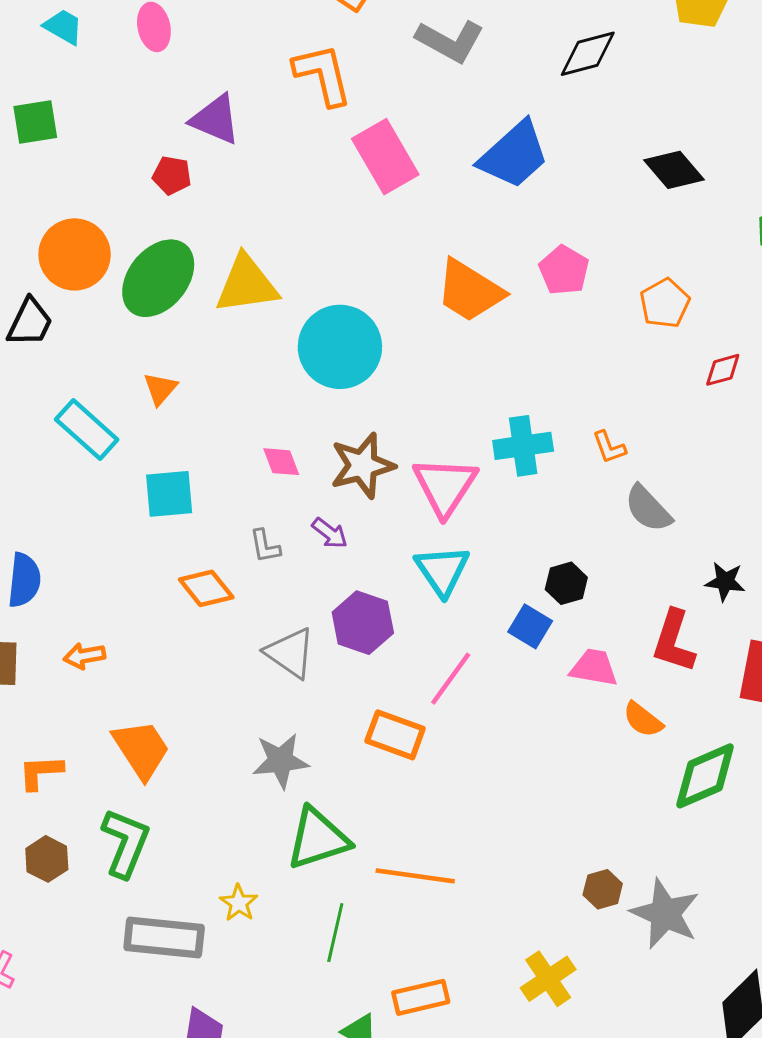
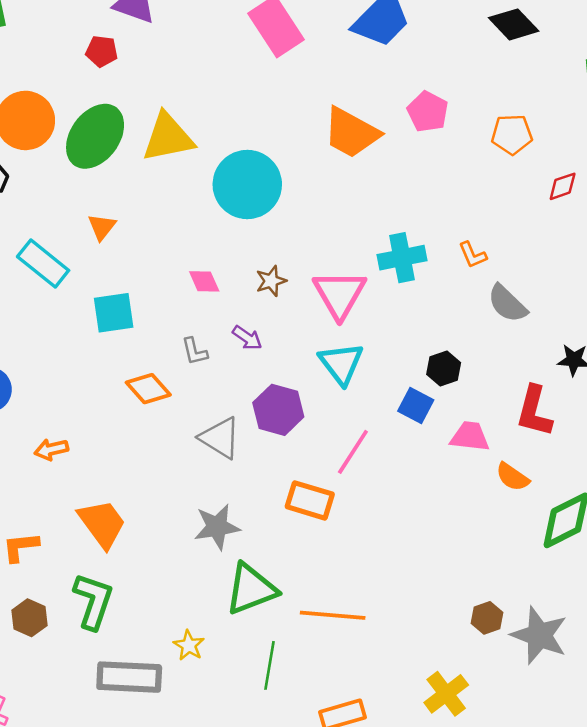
orange pentagon: (665, 303) -> (512, 134), turned 30
brown star: (362, 466) -> (271, 281), size x0.6

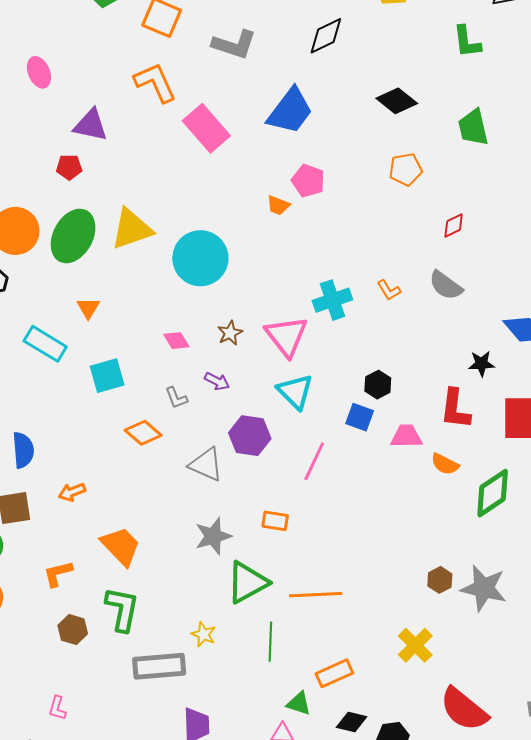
pink pentagon: (428, 112) -> (308, 181), moved
orange trapezoid: (351, 133) -> (278, 205), size x0.5
orange pentagon: (512, 134) -> (406, 169), moved
gray semicircle: (507, 304) -> (446, 285), moved
orange rectangle: (310, 500) -> (275, 521), moved, size x0.7

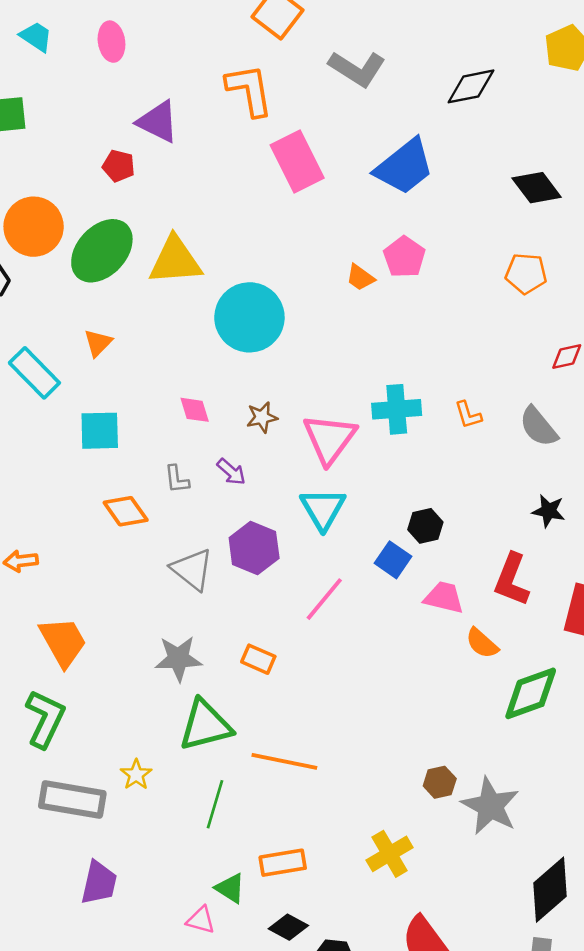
black star: (481, 364) -> (549, 511), moved

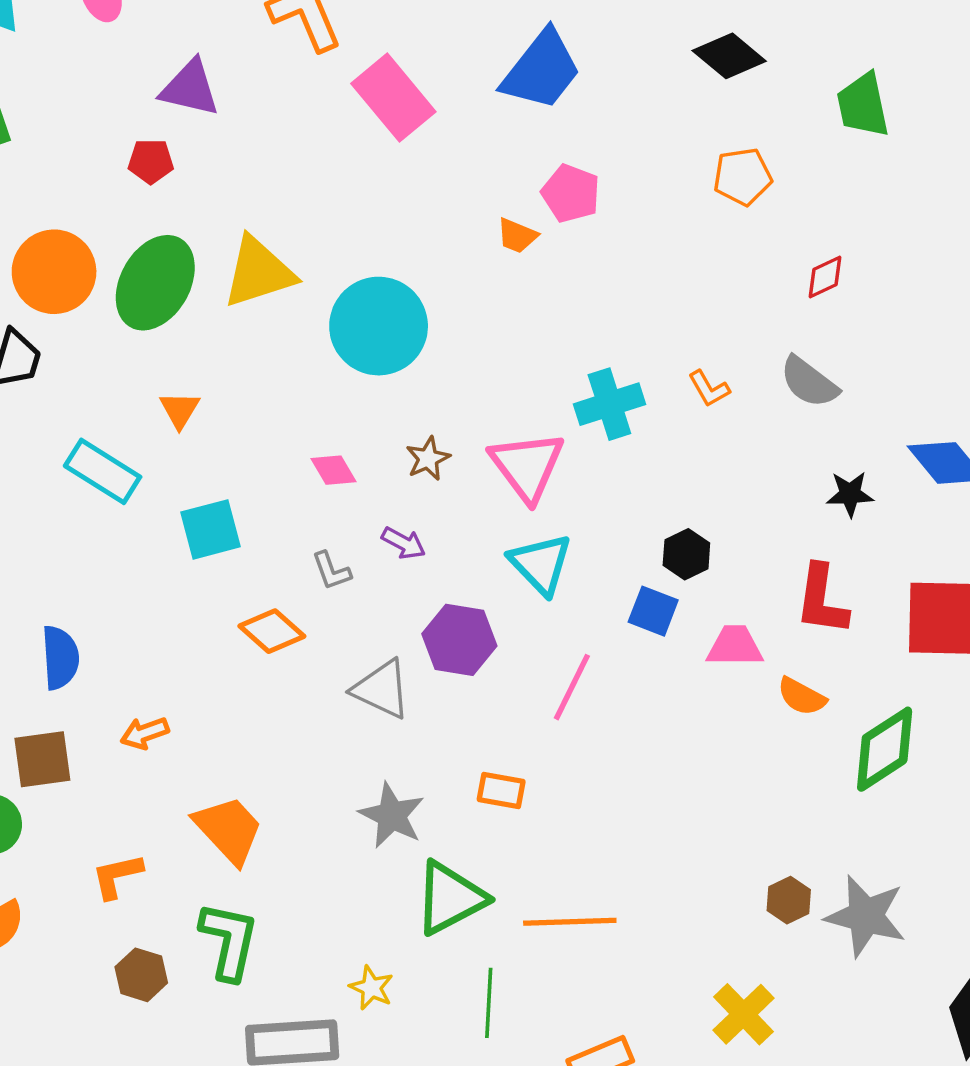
gray star: (178, 659) -> (392, 815), turned -30

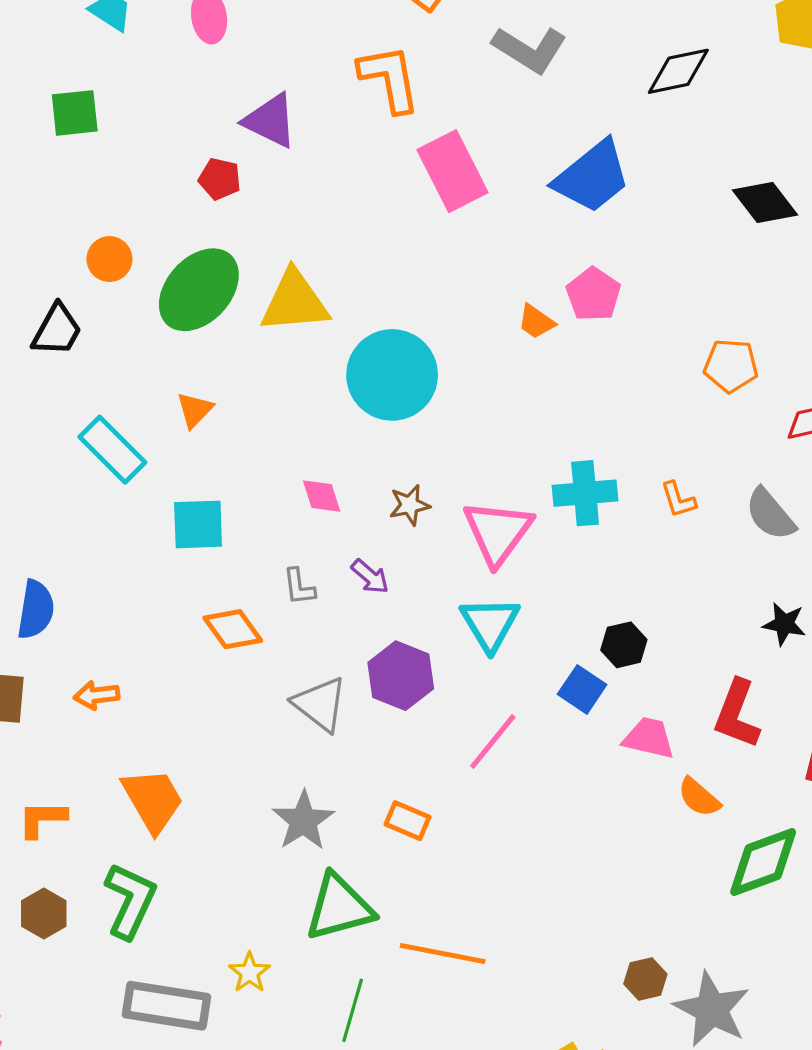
orange pentagon: (742, 177) -> (731, 366), moved
orange circle: (54, 272) -> (109, 259), size x0.6

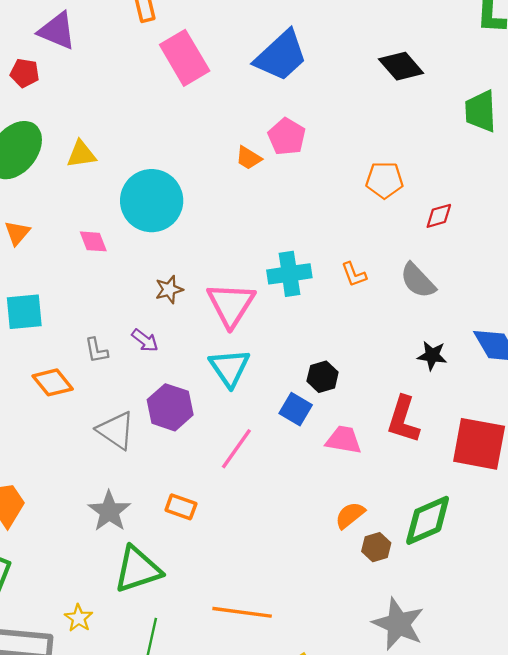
yellow triangle: (295, 302) -> (81, 154), size x0.6
pink diamond: (322, 496) -> (93, 241), moved
orange semicircle: (699, 797) -> (350, 515), moved, turned 104
orange line: (443, 953) -> (242, 612), moved
brown hexagon: (645, 979) -> (376, 547), moved

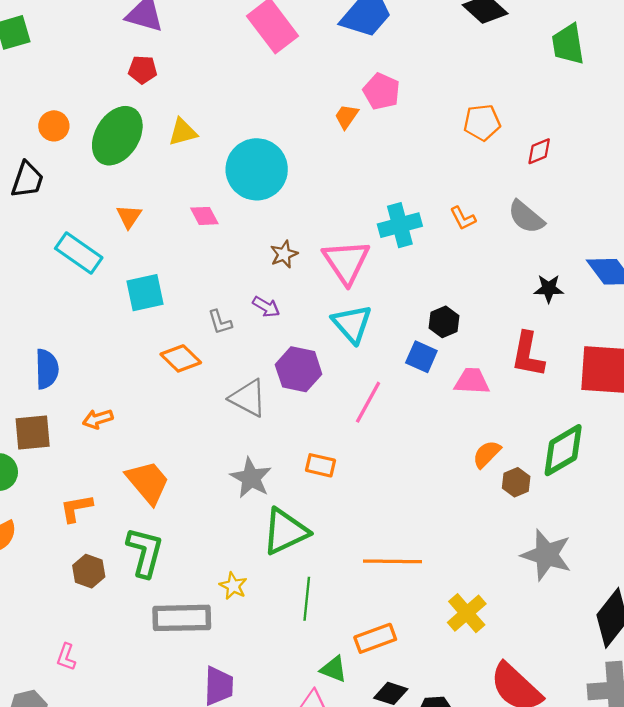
red pentagon: (25, 73) -> (143, 70), moved
orange trapezoid: (249, 158) -> (347, 116), turned 100

